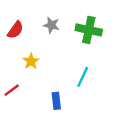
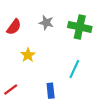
red line: (12, 90) -> (11, 90), moved

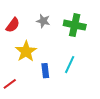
yellow star: (28, 55) -> (26, 51), size x1.5
blue rectangle: (51, 91) -> (45, 71), moved

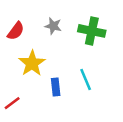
cyan line: (70, 65) -> (86, 80), turned -48

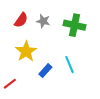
red semicircle: (16, 31) -> (21, 20), moved
blue rectangle: (56, 87) -> (45, 71), turned 48

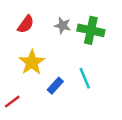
gray star: (43, 21) -> (63, 25), moved

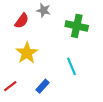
gray star: (63, 25) -> (44, 10), moved
blue rectangle: (55, 86) -> (42, 86), moved

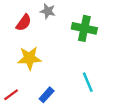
yellow star: (27, 53) -> (29, 58), turned 30
cyan line: (72, 66) -> (88, 82), moved

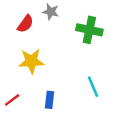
blue rectangle: (47, 95) -> (50, 100), turned -35

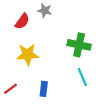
green cross: (89, 30) -> (79, 45), moved

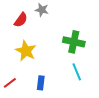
yellow star: (28, 55) -> (26, 51), turned 30

